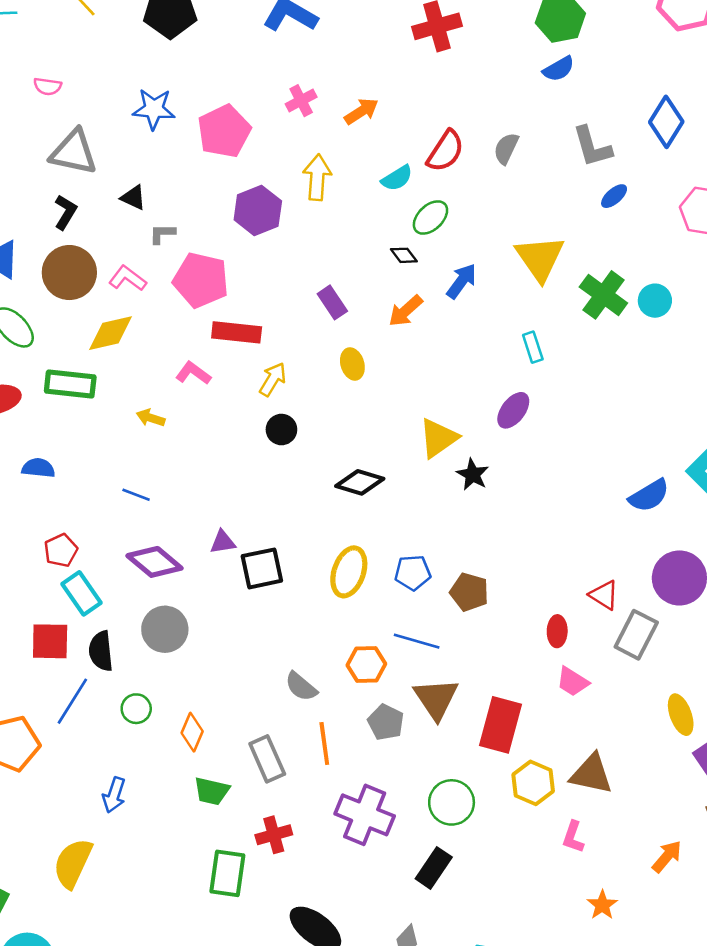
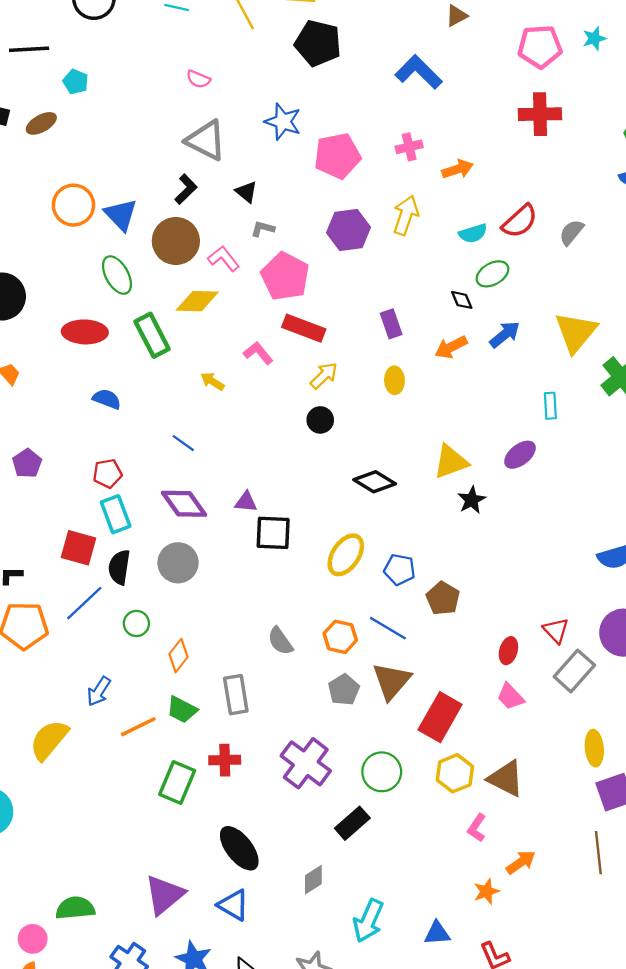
green rectangle: (70, 384) -> (152, 335), turned 42
orange line: (324, 744) -> (138, 727), moved, turned 57
orange arrow: (667, 857) -> (521, 862), moved

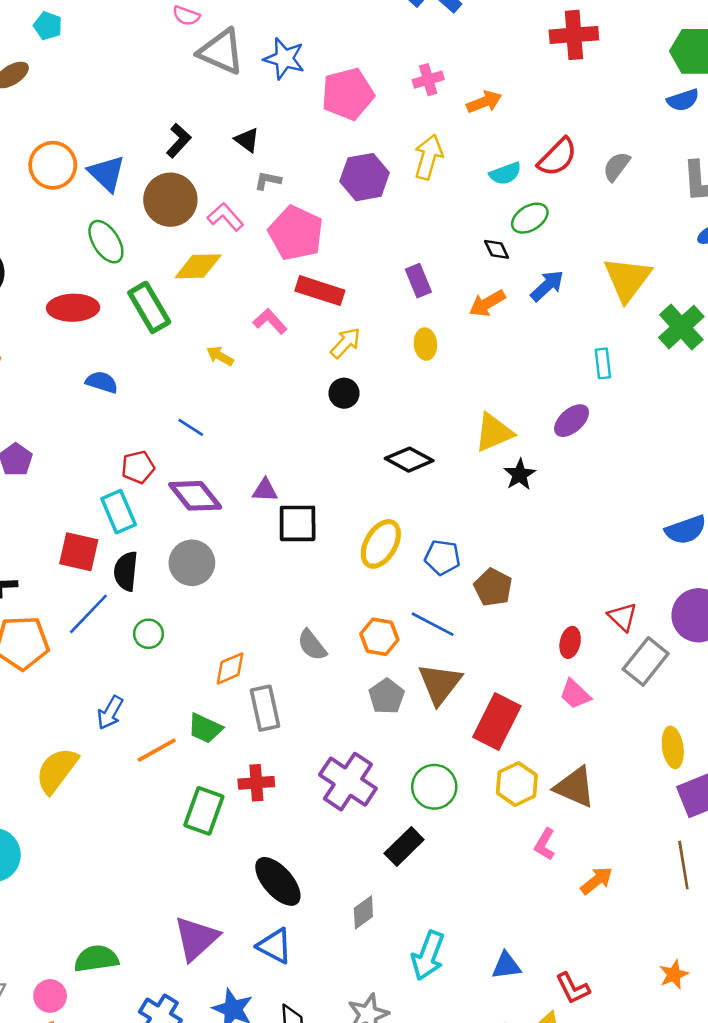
gray triangle: (206, 140) -> (221, 52), moved
red pentagon: (108, 473) -> (138, 467), moved
orange diamond: (178, 656) -> (230, 668), moved, turned 32
orange star: (486, 891) -> (674, 974), moved

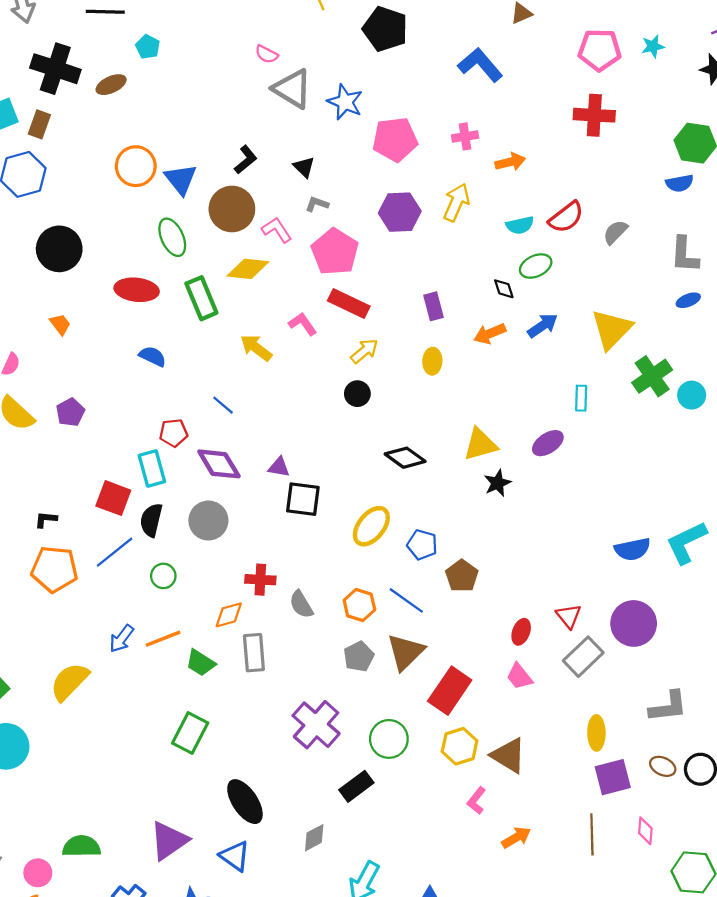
yellow arrow: (220, 356) -> (256, 348), size x1.4
orange line: (157, 750) -> (163, 639), moved
red cross: (256, 783) -> (260, 580), moved

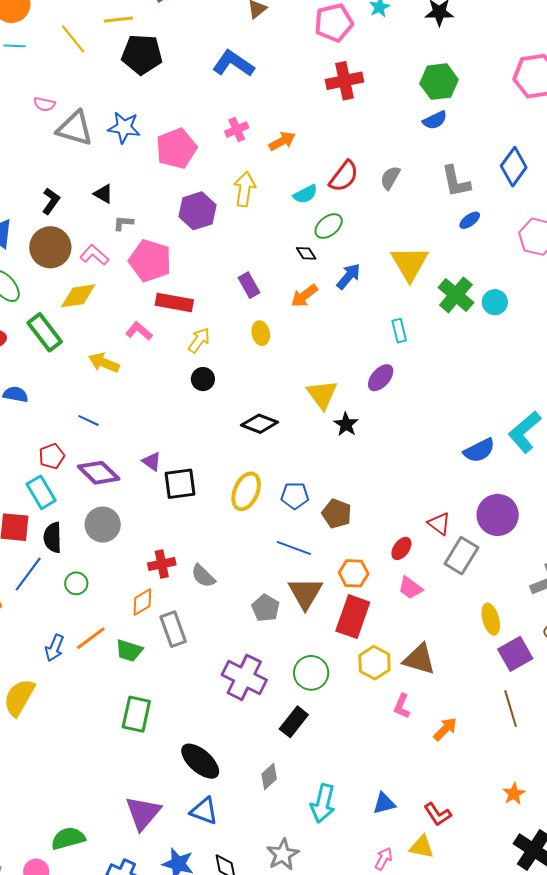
yellow triangle: (480, 444) -> (322, 394), turned -36
purple triangle: (279, 467) -> (152, 461), turned 40
orange hexagon: (359, 605) -> (354, 573), moved
red ellipse: (521, 632) -> (401, 548), turned 30

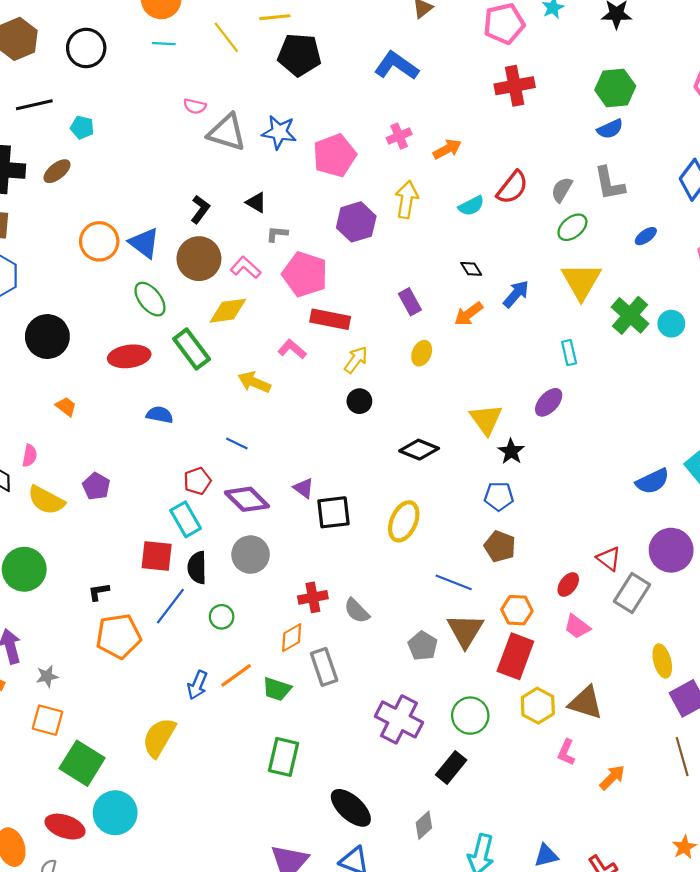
gray L-shape: (456, 181) -> (609, 184), moved
green ellipse: (329, 226) -> (572, 227), moved
yellow ellipse: (261, 333) -> (422, 353), turned 35
blue pentagon: (295, 496) -> (499, 496), moved

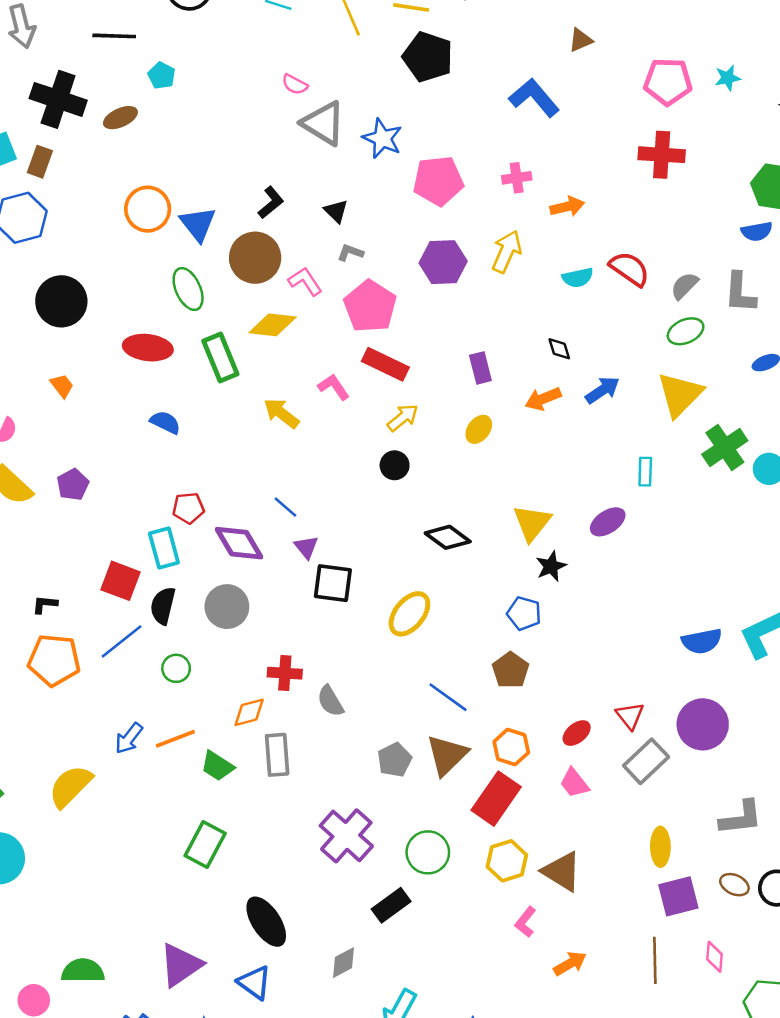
red semicircle: (512, 187) -> (630, 269), turned -108
blue line: (237, 443) -> (285, 507), moved

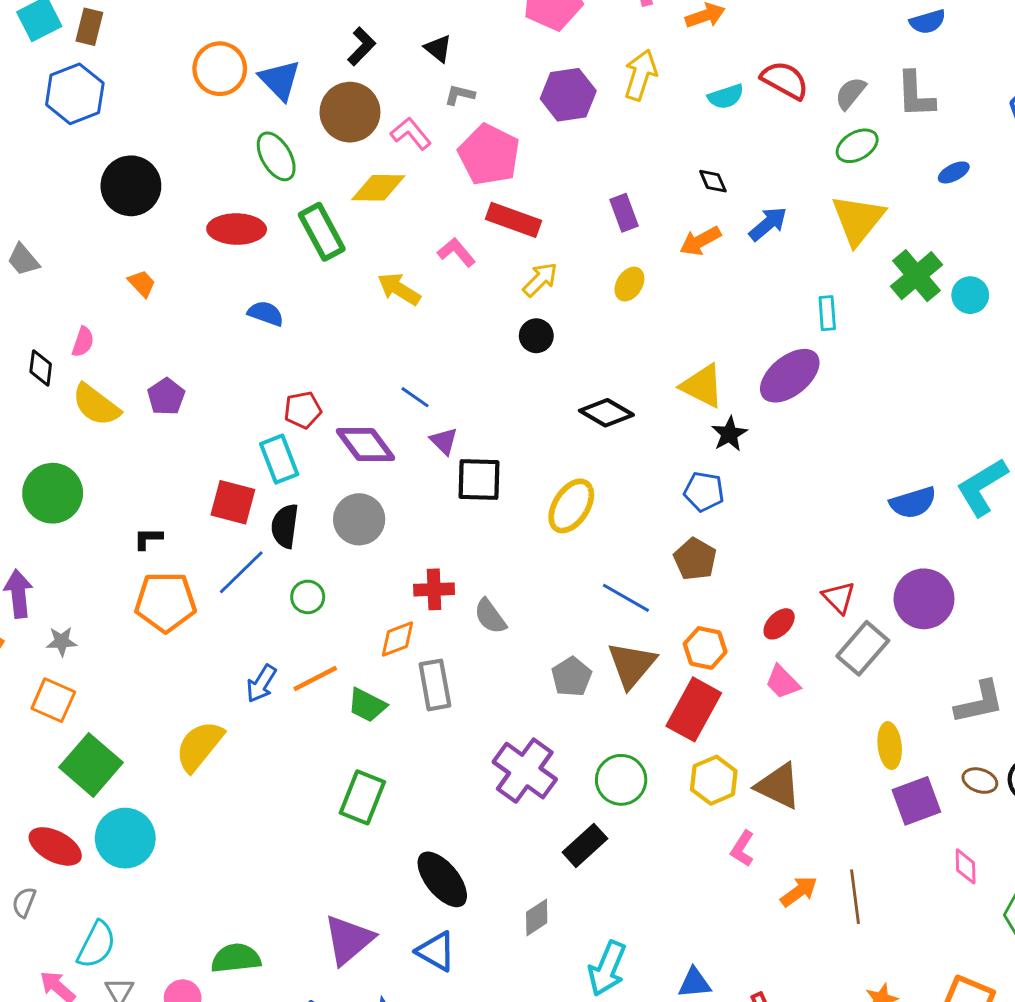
purple ellipse: (608, 522) -> (790, 376), size x1.5
yellow triangle: (532, 523) -> (702, 386), turned -36
brown line: (655, 960) -> (855, 897), moved

